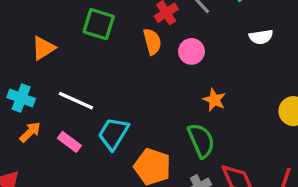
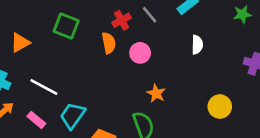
white semicircle: (261, 37) -> (197, 45), turned -84

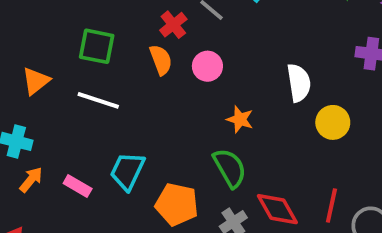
white semicircle: (197, 45) -> (299, 83), moved, size x1.4
white line: (44, 87) -> (98, 100), moved

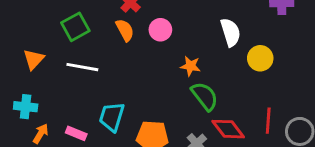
green square: (97, 46) -> (75, 27), turned -32
green semicircle: (230, 168) -> (205, 96), moved

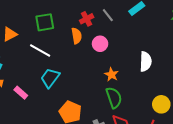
yellow circle: (260, 58) -> (161, 104), moved
cyan trapezoid: (112, 117) -> (50, 78), moved

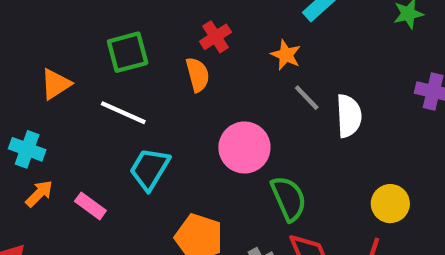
gray line: (108, 15) -> (307, 98), moved
pink circle: (100, 44) -> (244, 147), moved, size x1.5
orange star: (111, 75) -> (286, 55), moved

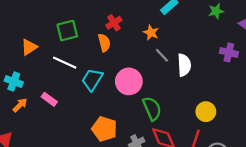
cyan trapezoid: (150, 169) -> (92, 80), moved
pink rectangle: (90, 206) -> (49, 99), moved

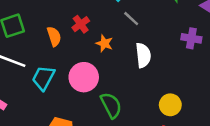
red cross: (114, 23) -> (81, 24), moved
orange star: (151, 33) -> (104, 43), moved
gray line: (162, 55) -> (131, 19), moved

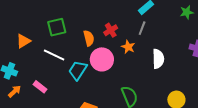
gray line: (131, 19) -> (142, 28), moved, turned 64
pink circle: (84, 77) -> (102, 59), moved

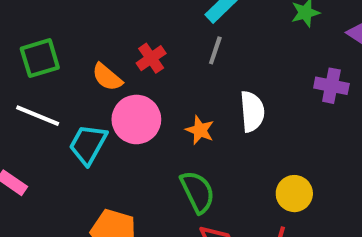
orange semicircle: (89, 38) -> (107, 77), turned 147
orange star: (128, 47) -> (200, 130), moved

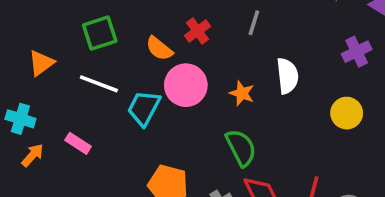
purple cross: (331, 86) -> (357, 52), turned -36
yellow circle: (294, 194) -> (347, 113), moved

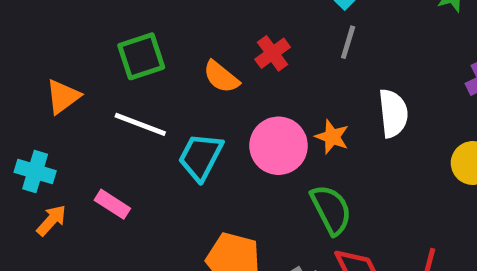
pink circle: (186, 85) -> (279, 146), moved

